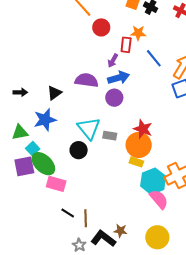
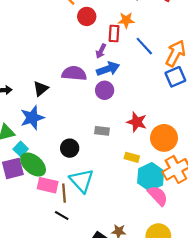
cyan triangle: (89, 128) -> (82, 181), moved
orange circle: (139, 145) -> (164, 138), moved
brown line: (86, 218) -> (64, 193), moved

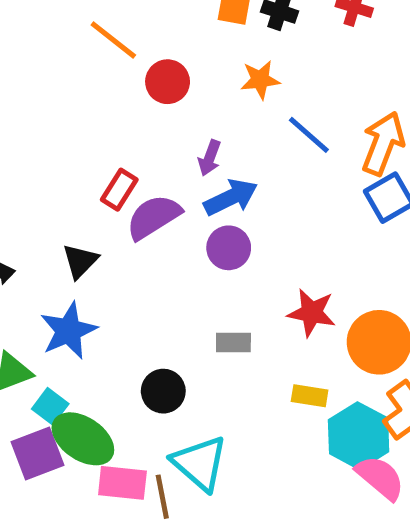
red rectangle: (114, 33) -> (119, 190), moved, turned 35
purple semicircle: (74, 73) -> (154, 217), turned -30

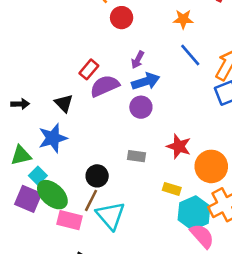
orange star: (260, 80) -> (183, 19), moved
black triangle: (80, 261) -> (64, 103), turned -36
purple square: (37, 453) -> (28, 199), turned 36
brown line: (162, 497) -> (91, 200), moved, turned 30

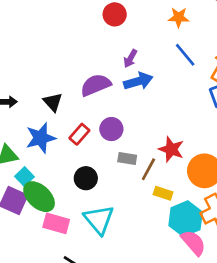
red rectangle: (89, 69) -> (79, 134), moved
purple circle: (141, 107) -> (111, 129), moved
brown line: (91, 200) -> (148, 169), moved

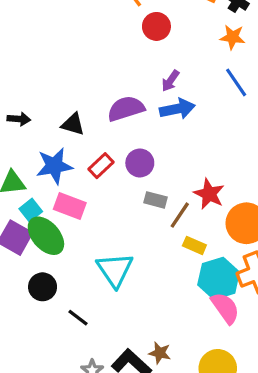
black triangle: (53, 102) -> (73, 124), turned -36
black circle: (86, 178) -> (43, 287), moved
pink rectangle: (56, 223) -> (70, 206), moved

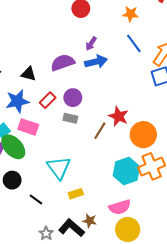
gray rectangle: (156, 200) -> (70, 118), moved
yellow rectangle: (194, 245) -> (76, 194), moved, turned -40
pink semicircle: (225, 308) -> (120, 207), moved, turned 110

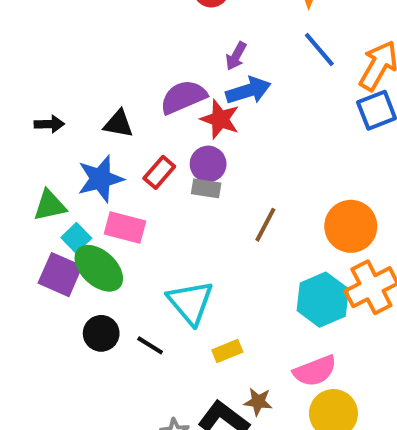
red star: (118, 116) -> (220, 119), moved
gray rectangle: (70, 118) -> (206, 188), moved
black line: (36, 199) -> (150, 345), moved

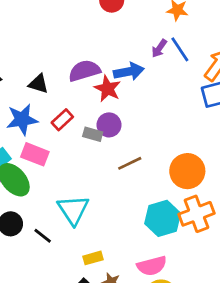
purple arrow: (236, 56) -> (159, 48), moved
purple circle: (208, 164) -> (109, 125), moved
brown line: (265, 225) -> (130, 163), turned 30
yellow rectangle: (227, 351) -> (93, 258), moved

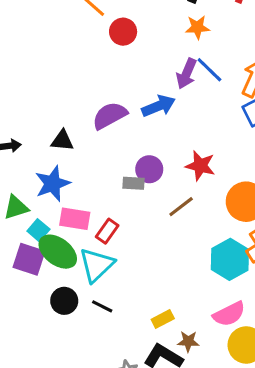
purple arrow: (159, 48) -> (186, 74), size x1.4
red star: (107, 89) -> (200, 166), moved
red rectangle: (62, 120) -> (107, 231), moved
cyan triangle: (73, 210) -> (96, 265), moved, turned 32

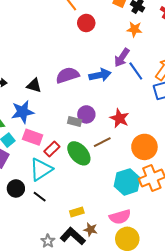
blue line: (209, 70) -> (136, 71), moved
green ellipse: (58, 252) -> (79, 153), moved

